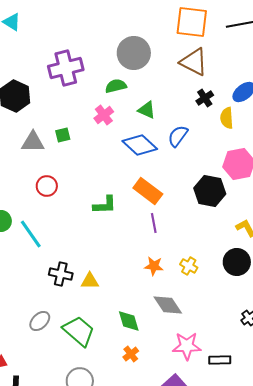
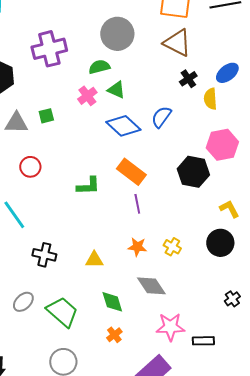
green triangle: (147, 110) -> (116, 90), moved
yellow triangle: (90, 281) -> (94, 260), moved

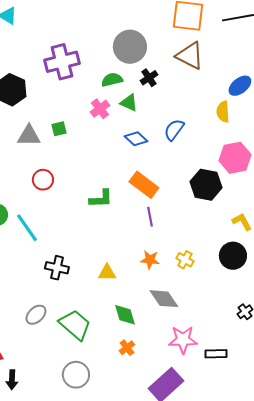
black cross: (188, 79) -> (149, 78), moved
blue diamond: (123, 126) -> (136, 139), size x0.7

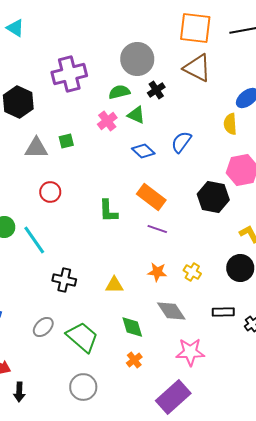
green L-shape: (101, 199) -> (108, 211), turned 90
purple line: (150, 217) -> (157, 229), turned -60
black rectangle: (216, 354) -> (223, 312), moved

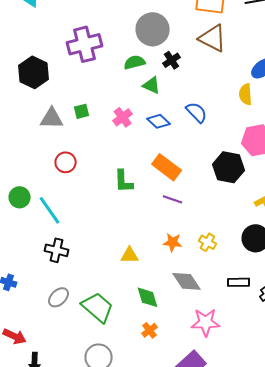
pink cross: (107, 121) -> (123, 117), moved
blue semicircle: (181, 142) -> (197, 112), turned 100
black cross: (64, 280) -> (57, 250), moved

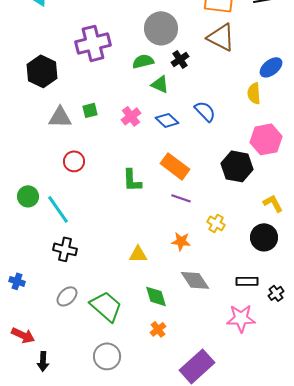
yellow cross: (208, 242) -> (216, 223), moved
pink star: (206, 322) -> (241, 318), moved

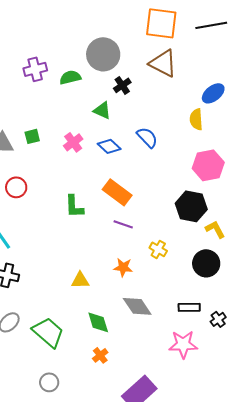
purple cross: (93, 43) -> (35, 69), size x0.7
green semicircle: (143, 61) -> (70, 77), moved
black hexagon: (237, 166) -> (191, 206), moved
gray circle: (107, 356) -> (49, 382), size x0.7

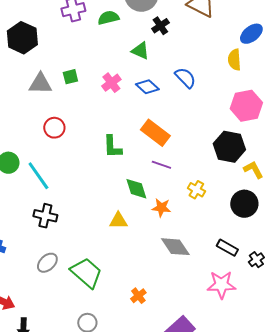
black rectangle: (189, 307) -> (227, 248), turned 30
green diamond: (98, 322) -> (136, 189), moved

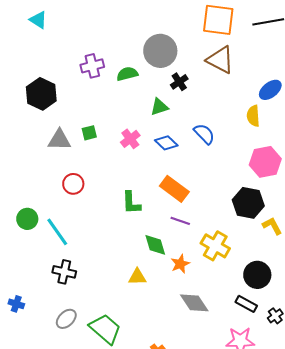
green triangle: (140, 51) -> (159, 107), turned -42
yellow cross: (196, 190) -> (215, 246), size x1.6
black circle: (244, 204) -> (257, 275), moved
orange star: (161, 208) -> (180, 264), turned -30

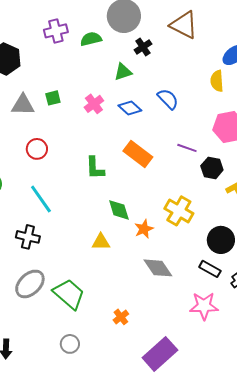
black hexagon: (248, 203) -> (212, 168), size x0.7
purple line: (180, 221) -> (187, 148), moved
cyan line: (57, 232) -> (41, 199), moved
gray ellipse: (66, 319) -> (30, 284), size x1.4

